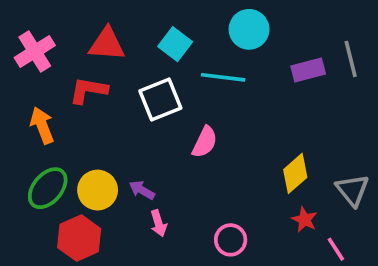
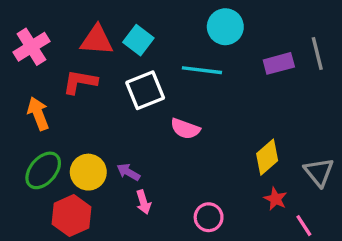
cyan square: (175, 44) -> (138, 40), moved
pink semicircle: (205, 142) -> (185, 129), turned 84

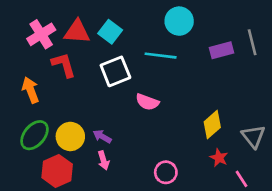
pink cross: (31, 47) -> (41, 34), moved
red L-shape: (80, 82) -> (64, 65), turned 64
pink arrow: (143, 202) -> (103, 160), moved

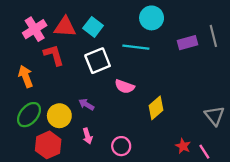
yellow diamond: (212, 125) -> (156, 108), moved
purple arrow: (102, 136) -> (86, 104), moved
red star: (219, 158) -> (183, 146), moved
pink circle: (166, 172) -> (121, 146), moved

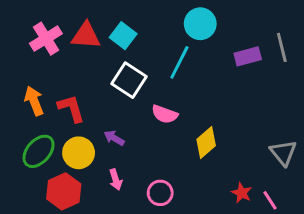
cyan line: (136, 47) -> (179, 62), turned -70
red L-shape: (54, 55) -> (71, 108), moved
white square: (98, 61) -> (129, 80), turned -35

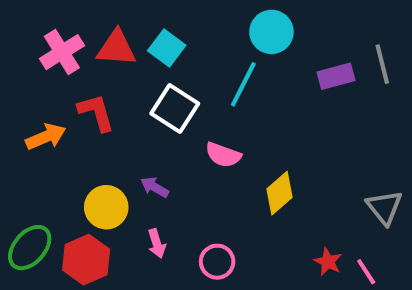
orange arrow: (34, 101) -> (46, 137), turned 88
red L-shape: (71, 108) -> (96, 113), moved
green ellipse: (39, 151) -> (30, 248), moved

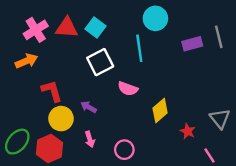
cyan line: (243, 84) -> (139, 48), turned -35
white square: (175, 108) -> (100, 62), turned 30
red L-shape: (96, 113) -> (52, 91), moved
orange arrow: (46, 137) -> (26, 61), moved
red star: (328, 262) -> (188, 131), moved

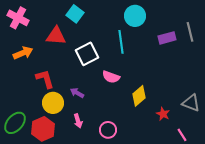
red triangle: (67, 28) -> (56, 36), moved
cyan square: (96, 28) -> (75, 14), moved
pink cross: (36, 30) -> (18, 18), moved, turned -30
gray triangle: (220, 119) -> (191, 103), turned -30

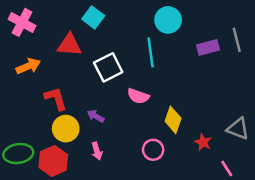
yellow diamond: (139, 96) -> (173, 120), turned -30
green ellipse: (15, 123) -> (18, 154), turned 40
pink circle: (108, 130) -> (153, 150), moved

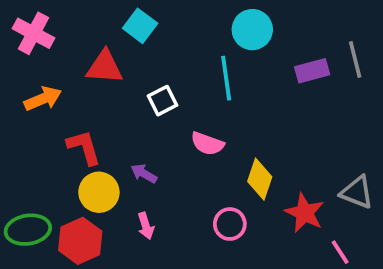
white square: (108, 67) -> (163, 101), size x0.7
red star: (203, 142) -> (305, 213), size x1.5

